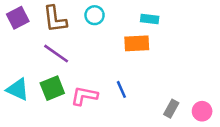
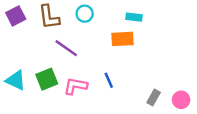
purple line: (56, 54) -> (66, 48), moved

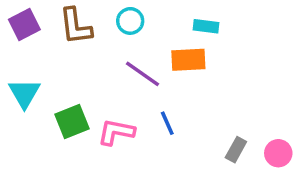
purple line: (66, 48) -> (143, 74), moved
cyan triangle: (16, 80) -> (24, 93), moved, turned 35

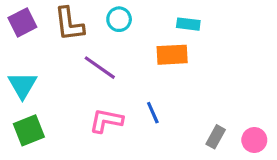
purple line: (143, 74) -> (100, 68), moved
green square: (72, 121) -> (29, 130), moved

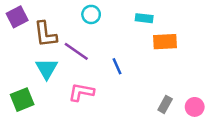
brown L-shape: (69, 24) -> (45, 34), moved
orange rectangle: (172, 55) -> (165, 42), moved
cyan triangle: (22, 85) -> (47, 69), moved
blue line: (153, 113) -> (117, 66), moved

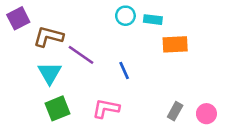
cyan circle: (91, 14) -> (125, 16), moved
brown L-shape: (45, 34) -> (48, 37), turned 112
pink L-shape: (81, 92) -> (106, 108), moved
green square: (22, 100) -> (58, 108), moved

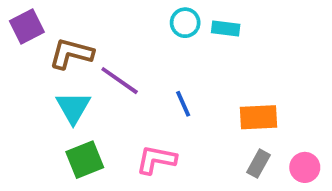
orange rectangle: (175, 44) -> (258, 117), moved

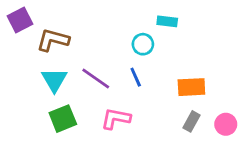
cyan circle: (185, 23) -> (143, 44), moved
purple line: (120, 81) -> (96, 79), moved

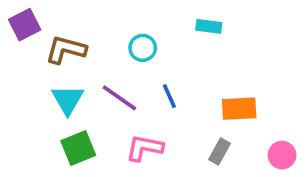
cyan circle: (143, 44) -> (143, 48), moved
gray rectangle: (191, 121) -> (219, 152), moved

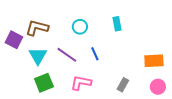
purple square: (25, 25) -> (14, 40), moved, turned -36
cyan rectangle: (209, 26) -> (117, 24), moved, turned 72
orange rectangle: (239, 109) -> (154, 61), moved

